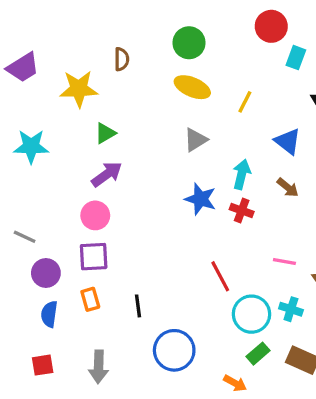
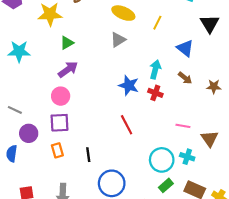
gray triangle: (196, 140) -> (118, 40), moved
red line: (220, 276) -> (127, 125), moved
blue semicircle: (49, 314) -> (12, 154), moved

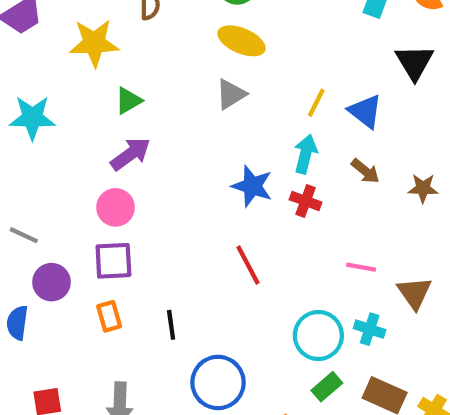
yellow line: (157, 23) -> (316, 103), moved

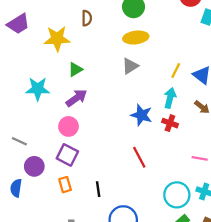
yellow ellipse: (242, 41) -> (136, 38), turned -30
cyan star: (32, 118) -> (38, 89), moved
purple square: (113, 261) -> (67, 155), turned 30

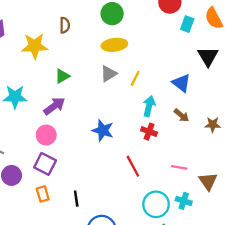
green triangle: (75, 69) -> (62, 76), moved
yellow line: (176, 71) -> (135, 78), moved
blue star: (141, 115) -> (103, 130), moved
red line: (139, 157) -> (133, 166), moved

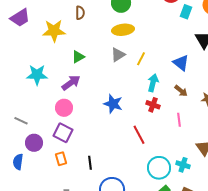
pink line: (179, 167) -> (179, 120), moved, turned 72

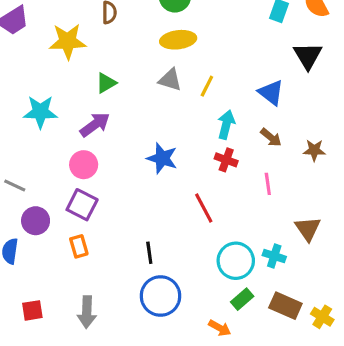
gray triangle: (118, 55) -> (170, 80), turned 49
black line: (90, 163) -> (149, 253), moved

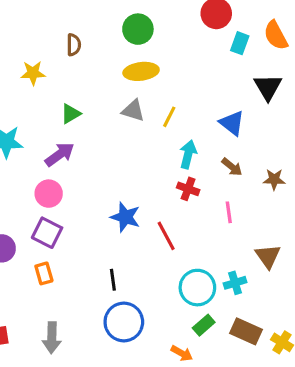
yellow star: (68, 41) -> (33, 73), size x0.7
blue star: (162, 158) -> (125, 217), moved
cyan cross: (274, 256) -> (235, 283), turned -35

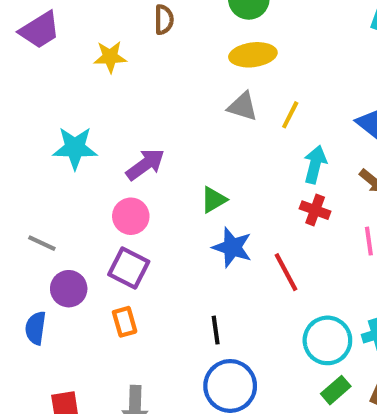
green triangle: (71, 114) -> (214, 200), moved

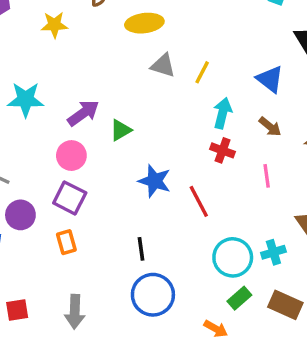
yellow ellipse: (253, 55) -> (144, 23), moved
green triangle: (214, 200) -> (121, 130), moved

